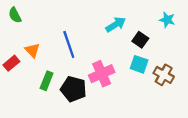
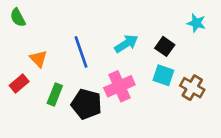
cyan arrow: (116, 25) -> (126, 44), moved
red rectangle: (11, 63) -> (19, 84), moved

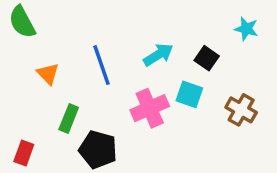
green semicircle: (18, 18) -> (22, 22), size x1.4
cyan square: (163, 75) -> (189, 94), moved
red rectangle: (19, 84) -> (24, 153), moved, turned -30
black pentagon: (86, 104) -> (98, 150), moved

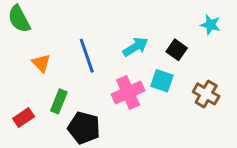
red rectangle: (24, 153) -> (24, 118), moved, turned 36

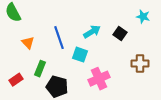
cyan square: (162, 81) -> (80, 55), moved
pink cross: (128, 92) -> (99, 79), moved
brown cross: (206, 94) -> (140, 64), turned -30

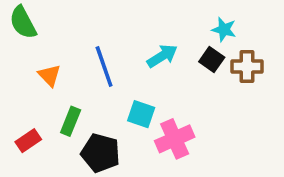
cyan star: (143, 17) -> (224, 30), moved
cyan square: (80, 55) -> (141, 114), moved
brown cross: (140, 64) -> (247, 67), moved

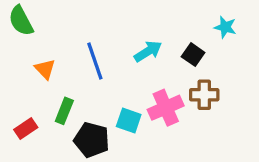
cyan star: (224, 30) -> (225, 27), moved
brown cross: (247, 67) -> (204, 95), moved
cyan square: (141, 114) -> (129, 121), moved
pink cross: (175, 139) -> (166, 108), moved

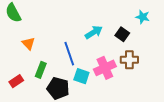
blue line: (95, 61) -> (69, 54), moved

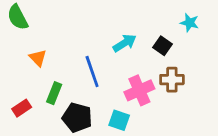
cyan square: (81, 76) -> (119, 120), moved

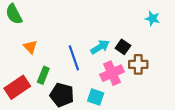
cyan arrow: (125, 43) -> (100, 47), moved
black square: (162, 46) -> (123, 47), moved
red rectangle: (22, 108) -> (17, 87), size x1.6

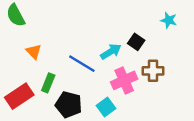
black square: (123, 47) -> (136, 42), moved
blue line: (74, 58) -> (82, 64), turned -40
cyan square: (96, 97) -> (106, 107), turned 35

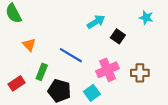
cyan arrow: (111, 52) -> (96, 22), moved
brown cross: (153, 71) -> (140, 73), moved
red rectangle: (19, 96) -> (17, 83), size x0.7

